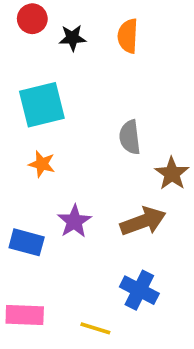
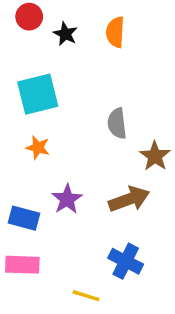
black star: (72, 38) -> (65, 34), turned 30
pink rectangle: (25, 315) -> (22, 265), moved

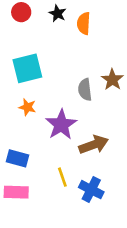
black star: (65, 34) -> (57, 13), moved
brown star: (155, 156) -> (112, 80), moved
purple star: (67, 199) -> (61, 125), moved, size x1.4
yellow line: (86, 296) -> (62, 177), moved, turned 54

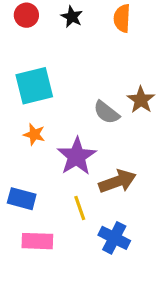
orange semicircle: (84, 23) -> (122, 18), moved
gray semicircle: (85, 90) -> (106, 112), turned -45
yellow line: (62, 177) -> (80, 208), moved
pink rectangle: (16, 192) -> (37, 241), moved

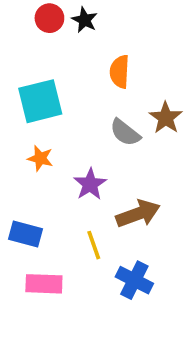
red circle: (26, 15) -> (49, 18), moved
orange semicircle: (122, 18) -> (120, 72), moved
purple star: (77, 156) -> (90, 184), size x0.7

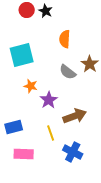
orange star: (40, 158) -> (31, 86), moved
blue rectangle: (25, 234) -> (14, 127), turned -30

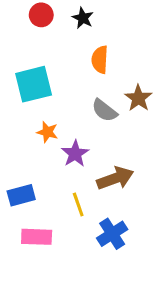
black star: (46, 11) -> (83, 18), moved
blue cross: (73, 152) -> (112, 234), turned 30

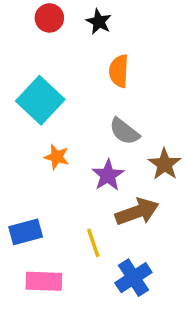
cyan square: (34, 84) -> (40, 100), turned -33
brown star: (138, 98) -> (165, 164), moved
purple star: (75, 154) -> (108, 175), moved

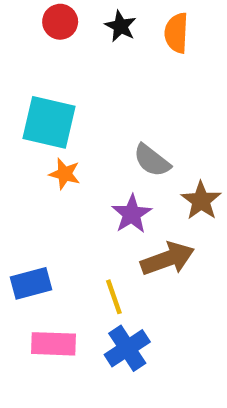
orange semicircle: (119, 71) -> (176, 33), moved
cyan square: (40, 100) -> (49, 122), turned -30
orange star: (57, 157) -> (65, 174), moved
blue cross: (133, 278) -> (127, 348), moved

